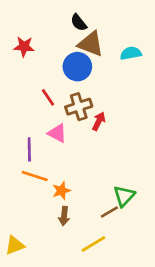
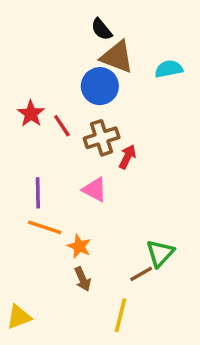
red star: (24, 47) -> (31, 114), moved, turned 30
pink triangle: (57, 133) -> (95, 189), moved
orange star: (61, 191) -> (79, 246), turned -30
brown arrow: (64, 216) -> (83, 279), turned -30
yellow line: (93, 244) -> (121, 315), turned -45

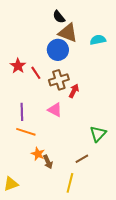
orange star: (79, 246) -> (38, 154), moved
green triangle: (160, 253) -> (98, 134), moved

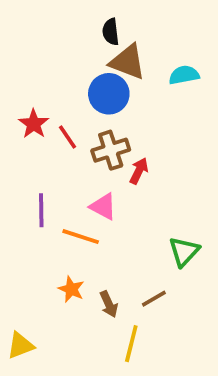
black semicircle: (59, 17) -> (111, 32), turned 32
orange line: (26, 132) -> (81, 237), moved
brown arrow: (48, 162) -> (109, 304), moved

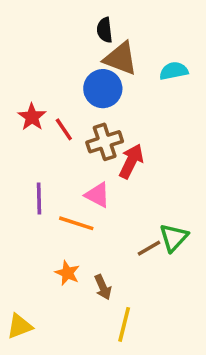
red arrow: (139, 171) -> (131, 161), size x1.4
brown line: (154, 299) -> (149, 248), moved

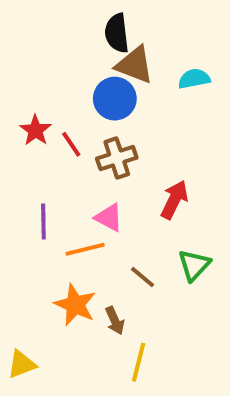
black semicircle: (105, 30) -> (117, 33), size x1.4
red arrow: (131, 161) -> (174, 200), moved
orange line: (76, 223) -> (85, 249), turned -32
brown line: (149, 248) -> (143, 277), moved, turned 70
orange star: (67, 273) -> (75, 305), size x1.5

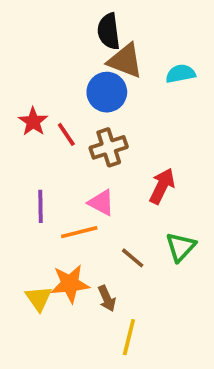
orange star: (75, 305) -> (70, 284), turned -30
yellow triangle: (22, 364) -> (39, 298), moved, turned -44

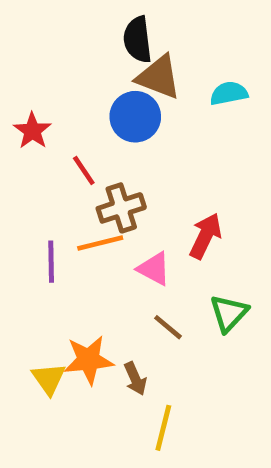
red star: (33, 122) -> (32, 131), moved
brown cross: (109, 147) -> (121, 208), moved
pink triangle: (101, 203) -> (154, 269), moved
orange line: (79, 232) -> (100, 243), moved

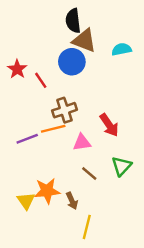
red line: (84, 171) -> (41, 80), moved
red arrow: (205, 236) -> (109, 125), turned 120
purple line: (51, 262) -> (27, 139), turned 70
pink triangle: (154, 269) -> (82, 142), turned -36

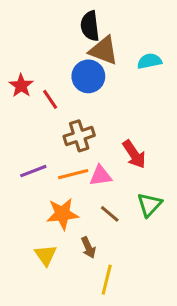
orange line: (53, 129) -> (73, 174), moved
orange star: (47, 191) -> (62, 214), moved
yellow triangle: (26, 201) -> (46, 255), moved

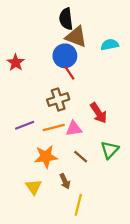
red line: (50, 99) -> (69, 73), moved

